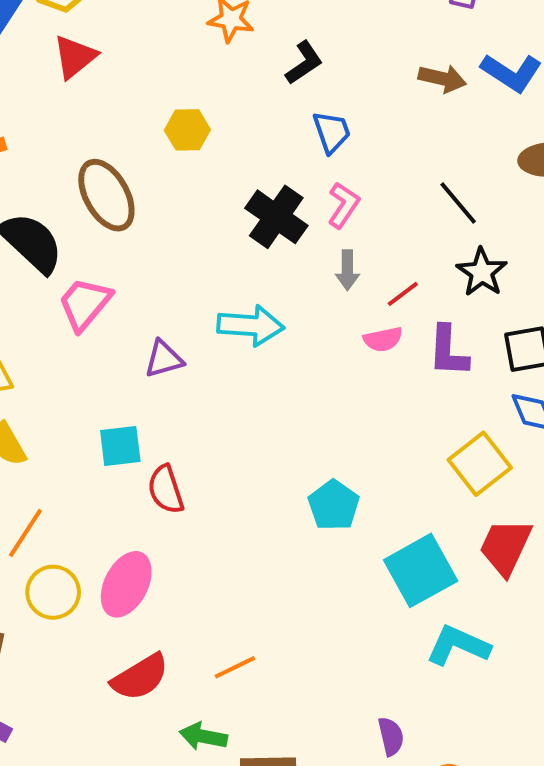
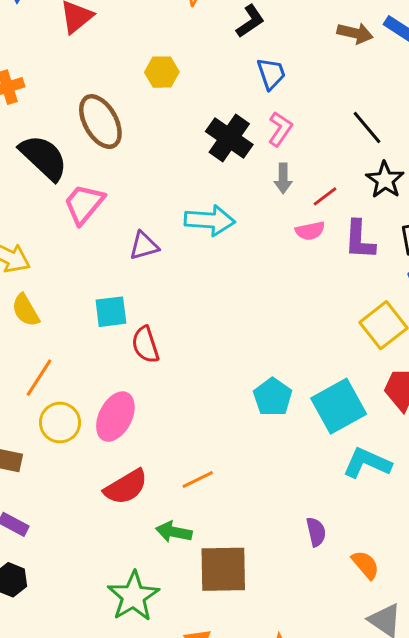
cyan pentagon: (334, 505) -> (273, 397), moved

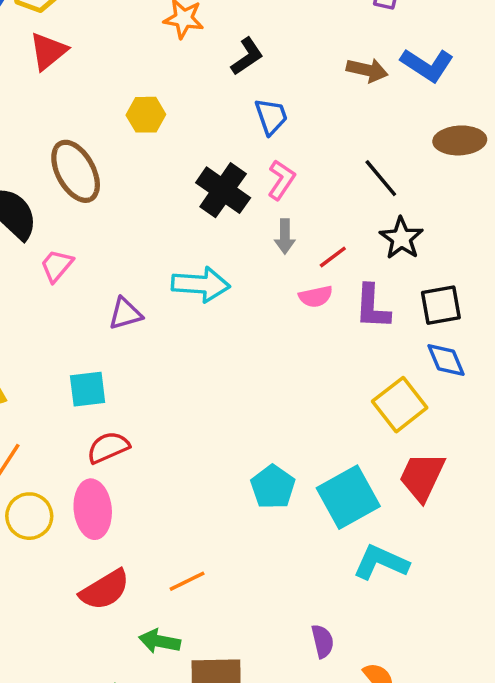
pink trapezoid: (84, 204) -> (57, 266), size x0.7
red semicircle: (145, 345) -> (108, 447), moved, turned 84
pink ellipse: (115, 417) -> (93, 509), turned -33

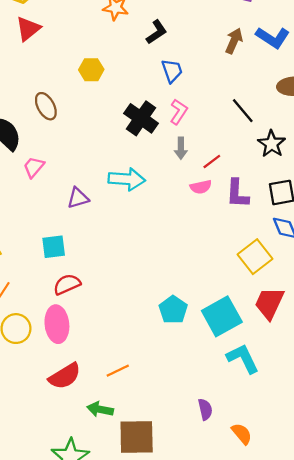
brown arrow: (367, 70) -> (234, 41), turned -80
brown ellipse: (76, 171) -> (46, 106), size x0.7
black star: (401, 238) -> (272, 144), moved
cyan L-shape: (381, 562) -> (243, 358), turned 40

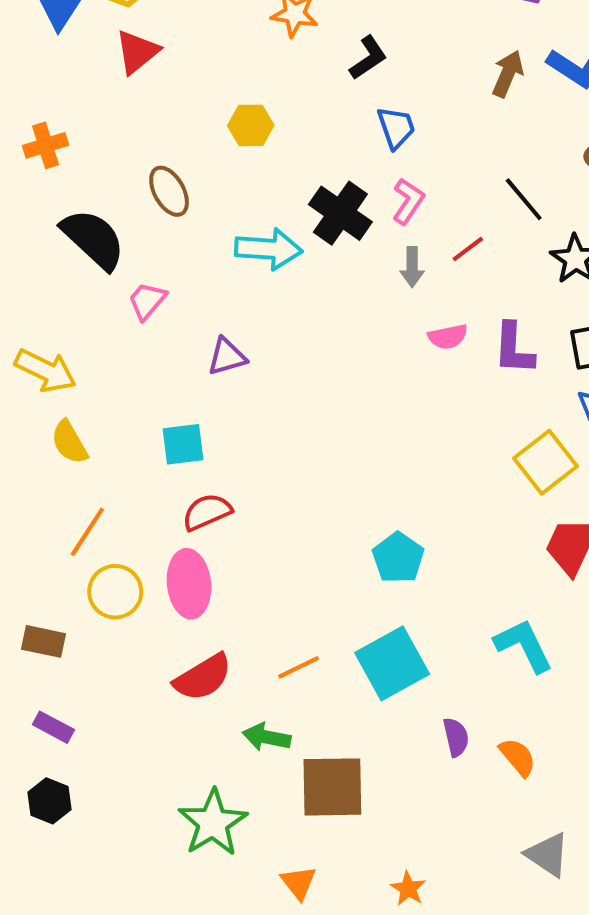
red line: (212, 161) -> (468, 249), moved
cyan arrow: (127, 179) -> (269, 249), moved
cyan square: (222, 316) -> (392, 663), moved
orange semicircle: (242, 434) -> (518, 757), moved

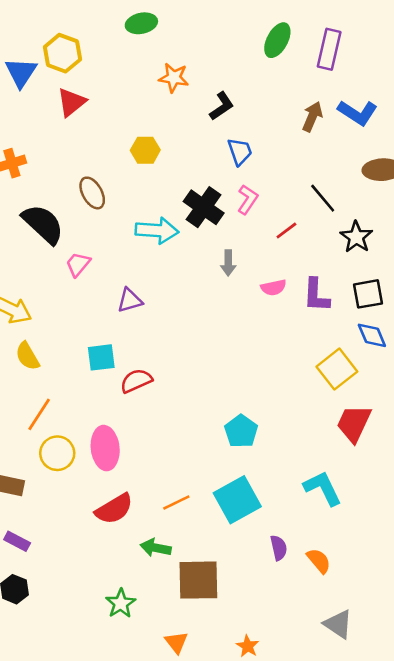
gray arrow: (412, 267) -> (228, 263), moved
red semicircle: (207, 512) -> (136, 381), moved
green star: (213, 823) -> (121, 603), size x0.7

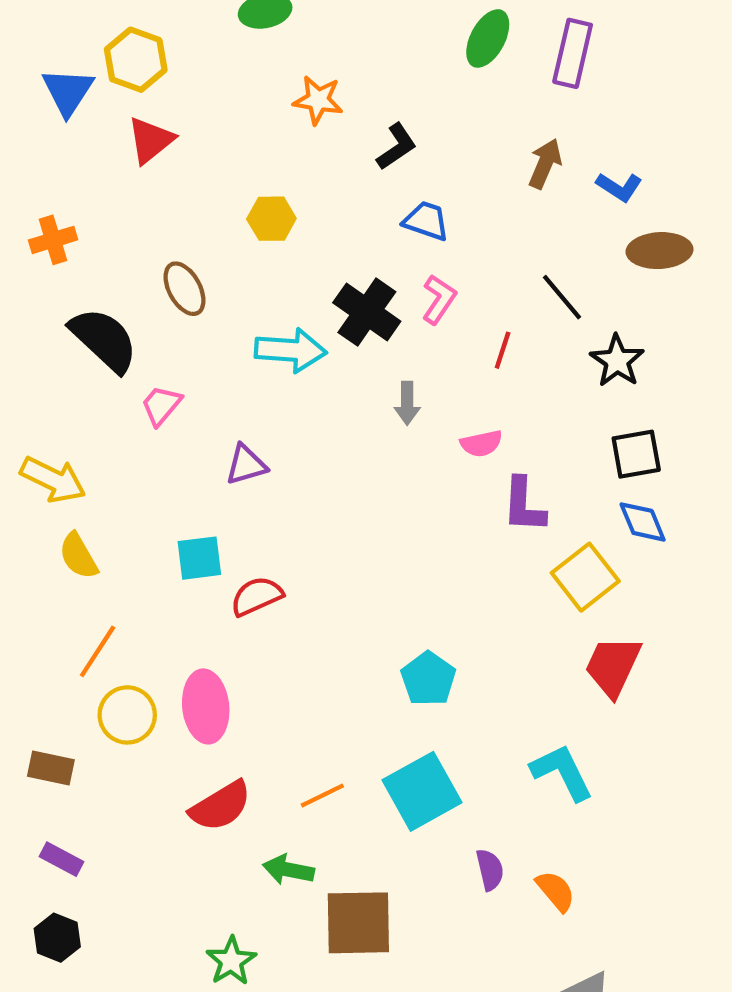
blue L-shape: (358, 113) -> (619, 187), moved, size x0.7
blue trapezoid: (240, 152) -> (426, 221), turned -52
red line: (286, 230) -> (503, 350), turned -35
purple L-shape: (316, 295) -> (524, 505), moved

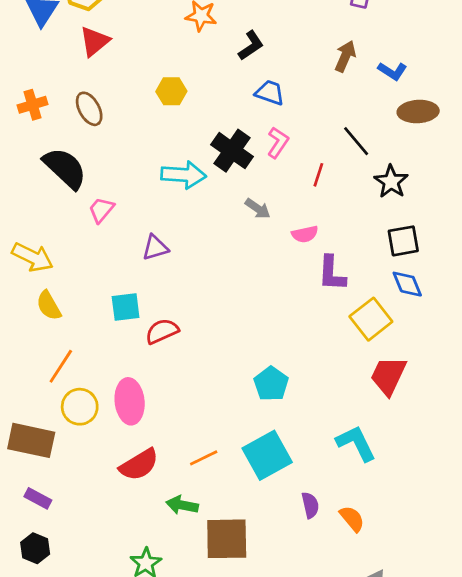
brown ellipse: (184, 289) -> (89, 109), moved
gray arrow: (407, 403) -> (258, 209), turned -55
brown rectangle: (51, 768) -> (31, 440), size x1.6

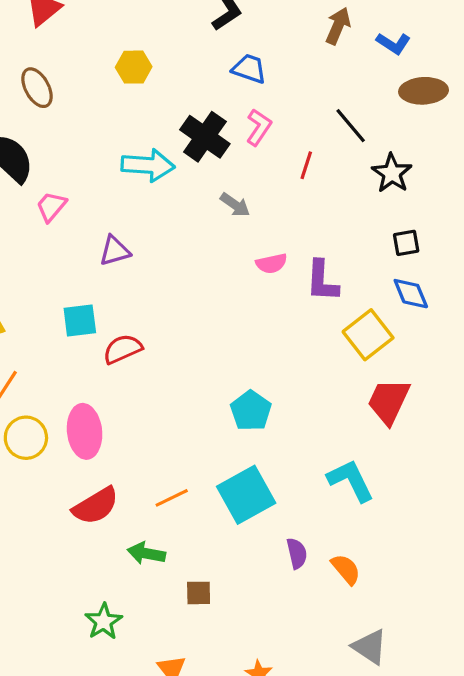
pink semicircle: (305, 234) -> (271, 263), moved
black square: (403, 241) -> (406, 243), size x0.7
brown square: (227, 539) -> (199, 593), size x0.5

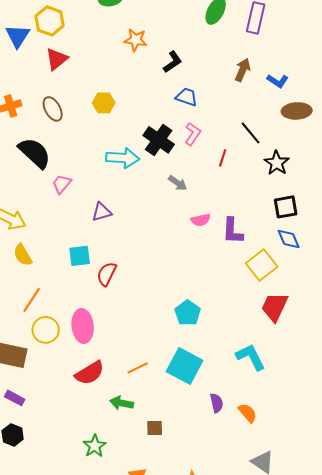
yellow hexagon: (134, 67) -> (104, 103), moved
black square: (406, 243) -> (286, 207), size x1.4
red semicircle: (123, 349) -> (107, 274), turned -40
cyan square: (246, 495) -> (185, 366), turned -33

